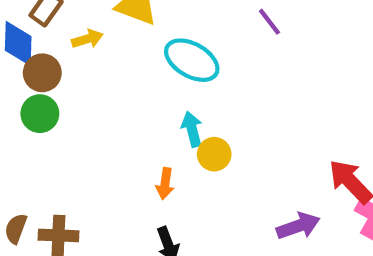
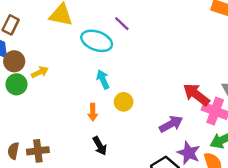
purple line: (269, 22) -> (122, 24), moved
yellow arrow: (87, 39) -> (40, 72), moved
yellow circle: (214, 154) -> (124, 102), moved

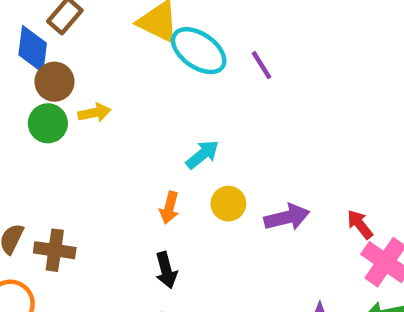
cyan ellipse: (97, 41) -> (199, 51), moved
cyan arrow: (103, 79) -> (202, 155), turned 60
red arrow: (196, 95) -> (360, 224), size x0.6
purple arrow: (171, 124) -> (287, 217), moved

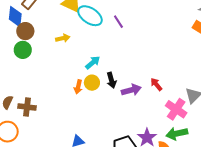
yellow arrow: (94, 113) -> (63, 38), moved
yellow circle: (228, 204) -> (92, 83), moved
red arrow: (360, 224) -> (156, 84), moved
black arrow: (166, 270) -> (111, 80), moved

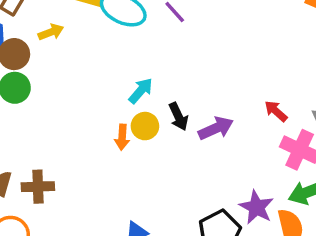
yellow arrow: (63, 38) -> (51, 32), moved
red arrow: (156, 84) -> (276, 111), moved

